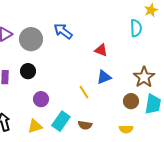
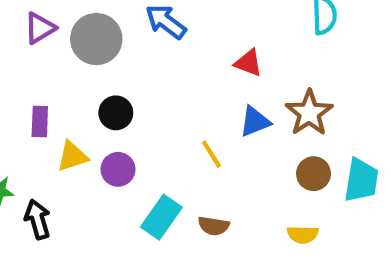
black circle: (28, 71) -> (116, 113), moved
brown star: (144, 77) -> (309, 113), moved
yellow triangle: (35, 126) -> (72, 156), moved

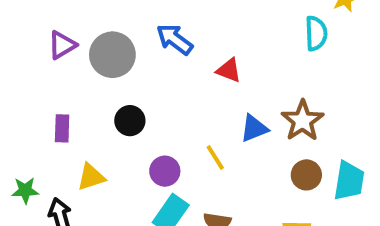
red triangle: (248, 63) -> (229, 70), moved
yellow triangle: (72, 156) -> (91, 177), moved
purple circle: (118, 169) -> (165, 171), moved

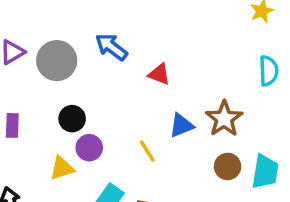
cyan semicircle: (316, 33) -> (269, 71), moved
purple circle: (165, 171) -> (89, 148), moved
yellow triangle: (91, 177) -> (62, 168), moved

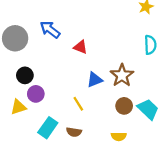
yellow line: (147, 151) -> (78, 104), moved
cyan trapezoid: (265, 172) -> (148, 109), turned -55

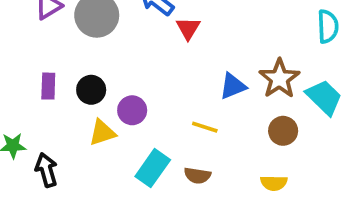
red triangle: (80, 47) -> (188, 28), moved, turned 40
black circle: (25, 75) -> (91, 90), moved
yellow line: (78, 104) -> (205, 127), turned -40
cyan trapezoid: (148, 109) -> (324, 97), moved

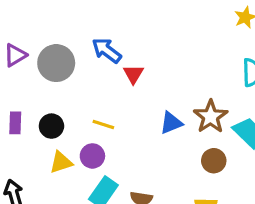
purple circle: (132, 110) -> (92, 156), moved
yellow line: (205, 127) -> (103, 124), moved

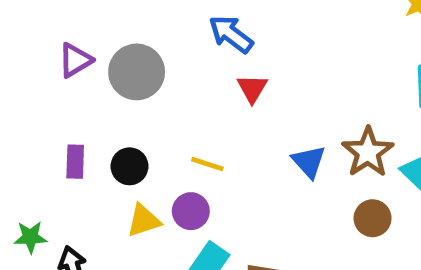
blue arrow: (107, 50) -> (231, 34), moved
blue triangle: (171, 123) -> (309, 162), turned -50

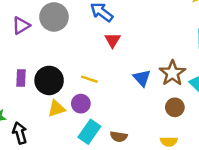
gray circle: (137, 72) -> (54, 17), moved
black circle: (130, 166) -> (49, 80), size x1.5

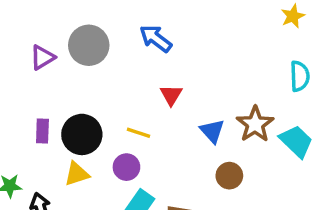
red triangle: (113, 40) -> (171, 95), moved
brown circle: (175, 107) -> (229, 176), moved
yellow triangle: (56, 109) -> (77, 174), moved

